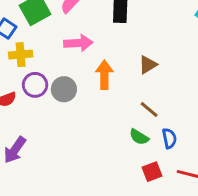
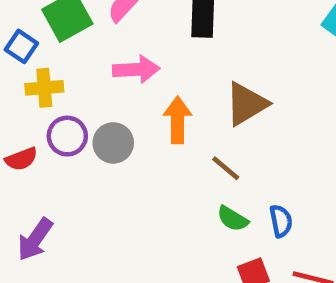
brown triangle: (148, 65) -> (246, 104), size x1.5
brown line: (149, 109) -> (226, 168), moved

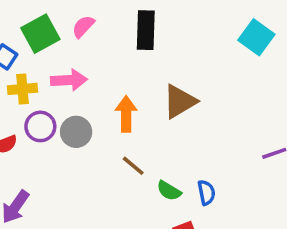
pink arrow: (136, 69) -> (69, 80), moved
brown line: (226, 168) -> (133, 166), moved

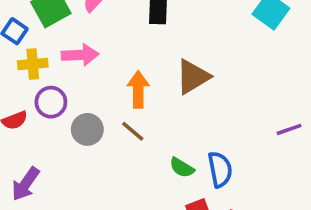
gray circle: (76, 132) -> (87, 129), moved
brown line: (133, 166) -> (133, 131), moved
blue semicircle: (206, 193) -> (220, 169), size x1.4

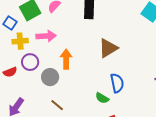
orange arrow: (138, 89) -> (66, 59), moved
brown line: (133, 131) -> (57, 105), moved
blue semicircle: (220, 169) -> (117, 83), moved

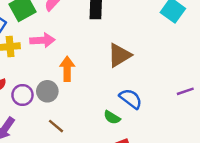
purple circle: (30, 62) -> (22, 95), moved
blue semicircle: (117, 83) -> (131, 99), turned -42

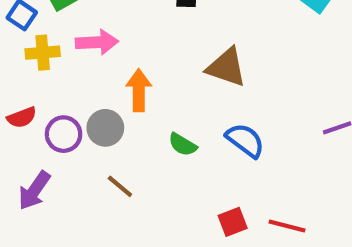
brown triangle: (119, 55) -> (226, 67), turned 50
green semicircle: (112, 117) -> (183, 145), moved

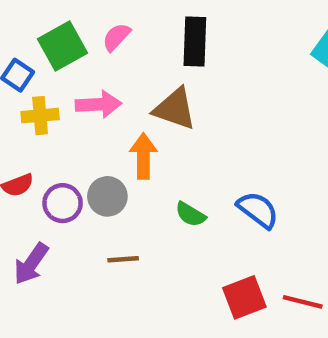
brown triangle: (226, 67) -> (175, 109), moved
brown line: (120, 186) -> (123, 259), turned -44
red square: (233, 222) -> (244, 297), size x1.4

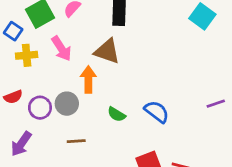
pink arrow: (98, 104) -> (61, 49), turned 60

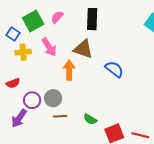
gray circle: (67, 104) -> (53, 98), moved
purple circle: (40, 108) -> (32, 100), moved
blue semicircle: (157, 112) -> (114, 69), moved
green semicircle: (116, 114) -> (90, 119), moved

